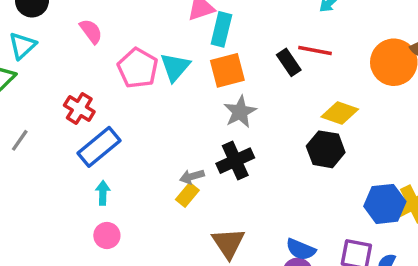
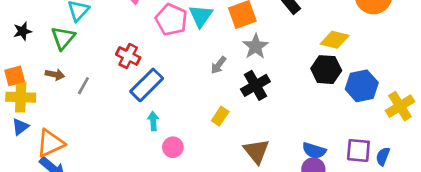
gray arrow: (192, 177) -> (219, 65), moved, turned -30
blue hexagon: (385, 204) -> (362, 86), moved
pink circle: (107, 235) -> (173, 147), moved

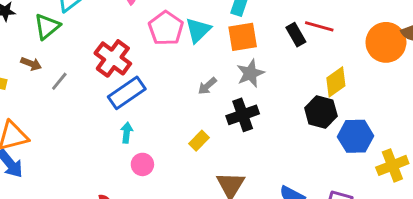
yellow diamond: (335, 40) -> (336, 82), turned -60
red cross: (128, 56) -> (113, 58), size x1.4

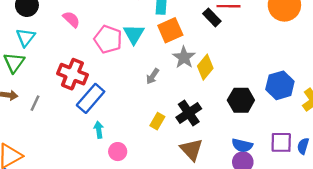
yellow diamond: (336, 82) -> (205, 67), moved
black hexagon: (321, 112) -> (241, 100), moved
black cross: (243, 115) -> (189, 113), moved

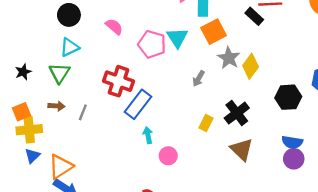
cyan triangle: (26, 37) -> (70, 47), turned 30

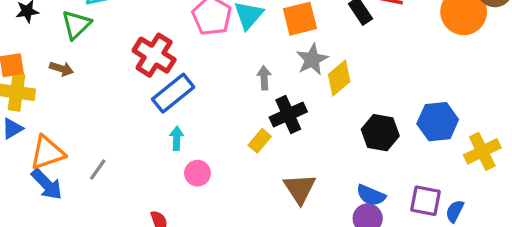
gray arrow: (199, 79) -> (264, 78), turned 133
gray line: (83, 112) -> (98, 169), moved
black cross: (237, 113) -> (288, 114), moved

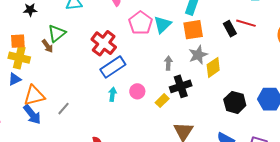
green triangle: (76, 25) -> (57, 33), moved
brown arrow: (61, 69) -> (47, 46), turned 32
pink circle: (197, 173) -> (137, 91), moved

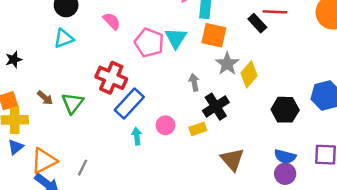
orange square: (193, 30) -> (214, 35), turned 35
green triangle: (57, 33) -> (73, 103), moved
yellow rectangle: (162, 101) -> (198, 129), turned 40

